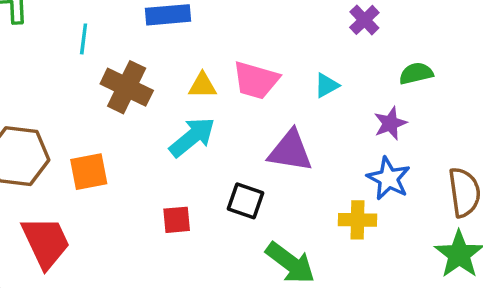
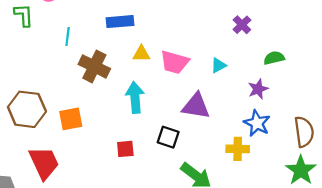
yellow triangle: (202, 85) -> (141, 54), moved
cyan arrow: (192, 137) -> (135, 98), turned -56

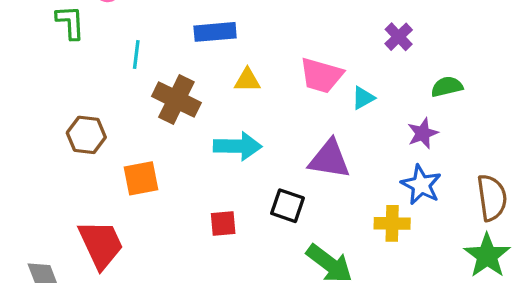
pink trapezoid: (175, 62) -> (321, 75), moved
cyan arrow: (135, 98) -> (238, 146), turned 96
brown hexagon: (27, 109) -> (86, 135), moved, size x0.7

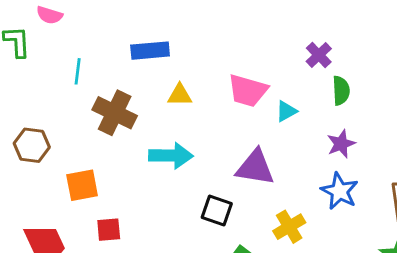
green semicircle: (447, 87) -> (341, 91), moved, turned 100
red square: (223, 223) -> (109, 230), moved
yellow cross: (392, 223) -> (289, 227), moved, turned -32

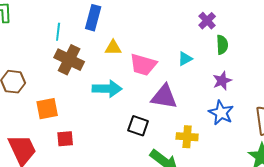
blue rectangle: (150, 51) -> (93, 18), turned -70
cyan line: (78, 71) -> (58, 32), moved
pink trapezoid: (248, 91) -> (143, 65), moved
yellow cross: (289, 227) -> (187, 137), turned 35

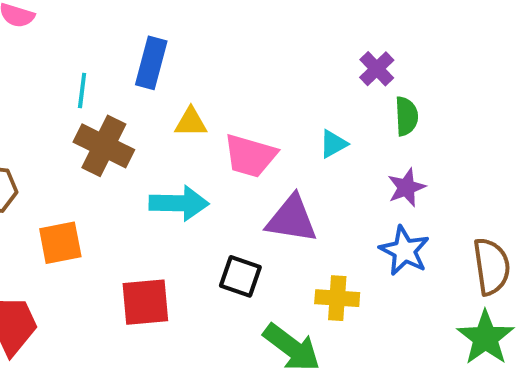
red square: (65, 139) -> (145, 302), moved, size x1.5

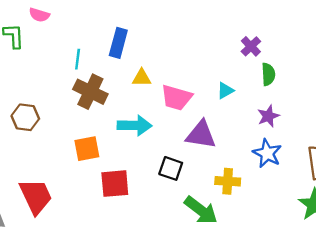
orange square: (60, 243) -> (87, 149), moved

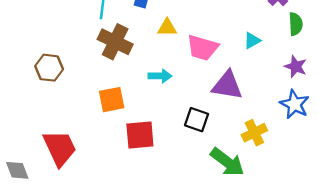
purple star: (268, 116) -> (296, 67), turned -30
cyan arrow: (135, 125) -> (160, 76), size x0.7
yellow cross: (228, 181) -> (254, 133), turned -30

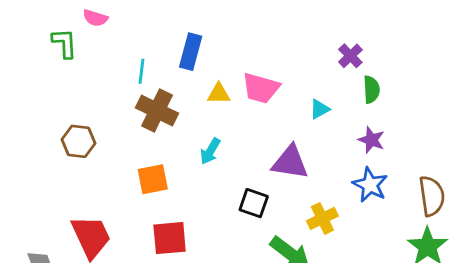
pink trapezoid: (202, 48) -> (261, 88), moved
cyan arrow: (160, 76) -> (210, 151), turned 120
red square: (140, 135) -> (170, 238), moved

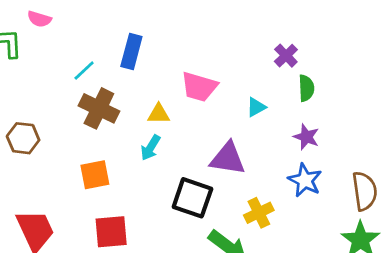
cyan line: (142, 71) -> (84, 70), turned 40
yellow triangle: (219, 94) -> (159, 114), moved
black square: (254, 203) -> (192, 198), size x1.4

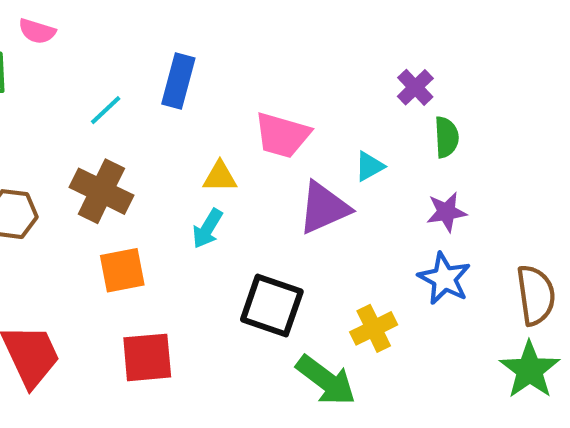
brown cross: (99, 108) -> (101, 191), moved
purple star: (306, 137) -> (446, 212), turned -30
purple triangle: (228, 159) -> (324, 208), moved, turned -33

